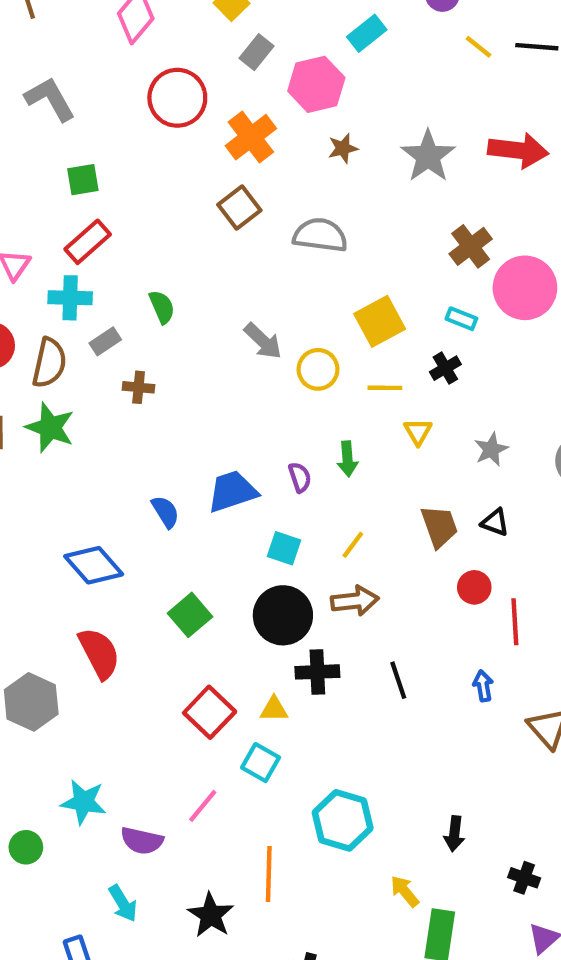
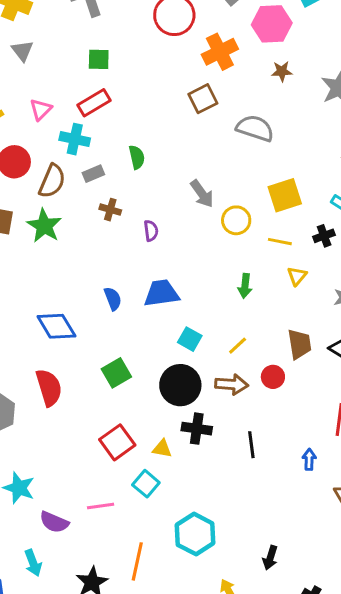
purple semicircle: (300, 477) -> (151, 231), moved
red circle: (474, 587) -> (273, 377), moved
pink line: (203, 806) -> (101, 506), turned 32

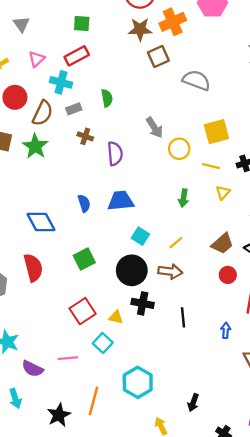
gray triangle: (22, 51) -> (21, 24), moved
brown star: (282, 71) -> (140, 29), moved, size x1.5
purple semicircle: (151, 231) -> (115, 154), size x1.5
brown trapezoid: (299, 344) -> (222, 244), turned 55
red circle: (273, 377) -> (228, 275), moved

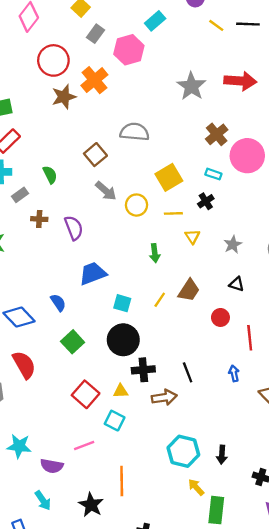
brown square: (158, 56) -> (95, 155), moved
blue semicircle: (84, 203) -> (58, 303), moved
brown trapezoid: (222, 244) -> (189, 290), moved
brown arrow: (170, 271) -> (164, 397), moved
cyan hexagon: (138, 382) -> (183, 451), moved

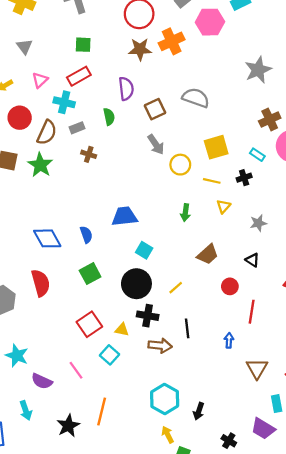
purple semicircle: (74, 228) -> (126, 89), moved
yellow line: (160, 300) -> (176, 288), moved
pink line: (84, 445) -> (76, 370), turned 60

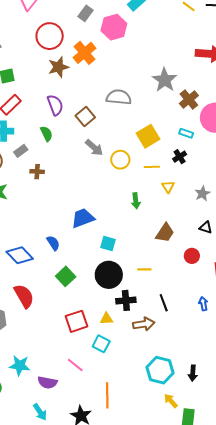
gray star: (258, 70) -> (165, 80), moved
yellow line: (176, 288) -> (144, 269), turned 56
red square: (89, 324) -> (77, 321), turned 30

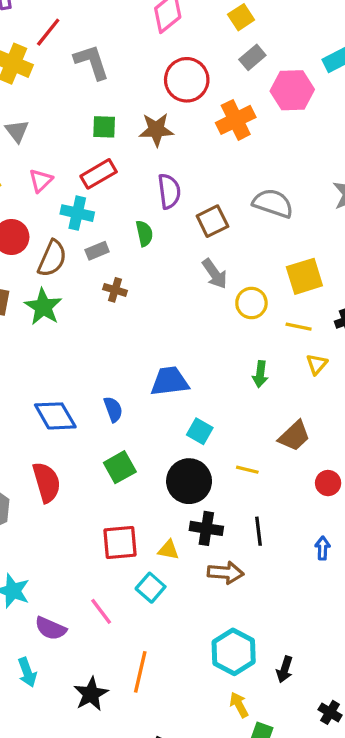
brown star: (58, 67) -> (156, 130), moved
yellow line: (144, 269) -> (247, 470), moved
black line: (164, 303) -> (259, 531), moved
blue arrow: (203, 304) -> (323, 548), moved

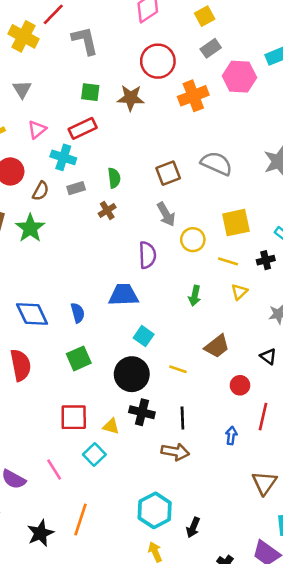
purple semicircle: (169, 191) -> (147, 255), moved
brown semicircle: (52, 258) -> (41, 191), size x0.7
brown cross: (115, 290) -> (107, 210), moved, turned 36
brown arrow: (226, 573) -> (175, 452), moved

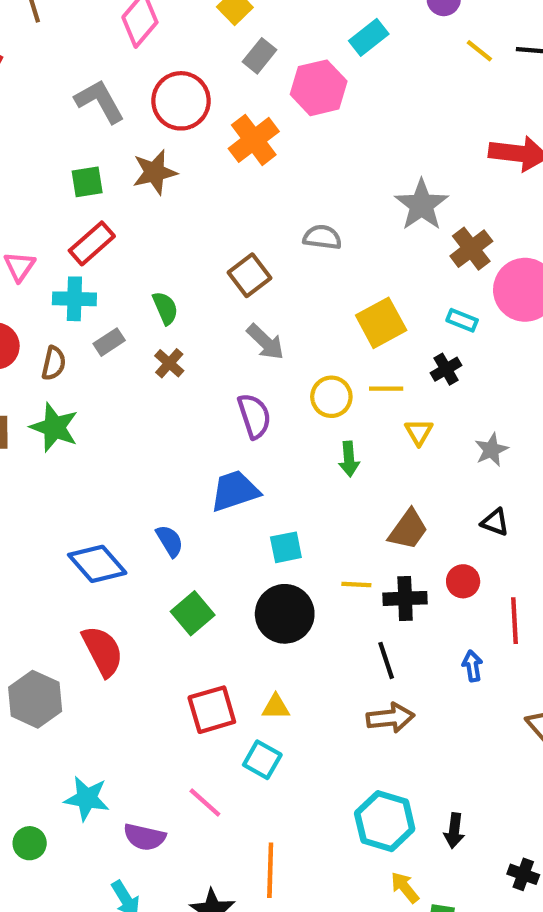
gray L-shape: (85, 41) -> (100, 101), moved
gray semicircle: (216, 163) -> (322, 237), size x0.7
yellow circle: (193, 240) -> (331, 397), moved
cyan square: (144, 336) -> (286, 547), turned -30
black cross: (142, 412) -> (405, 598), moved

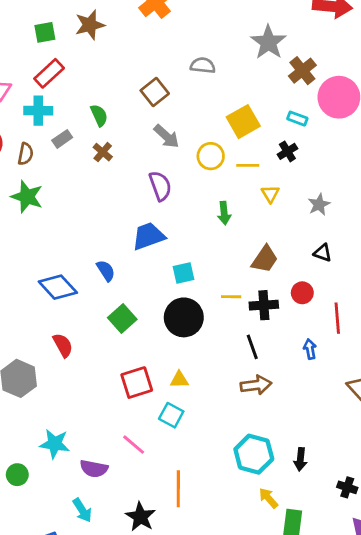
yellow circle: (331, 397) -> (211, 156), moved
red semicircle: (103, 651) -> (63, 345), size x0.7

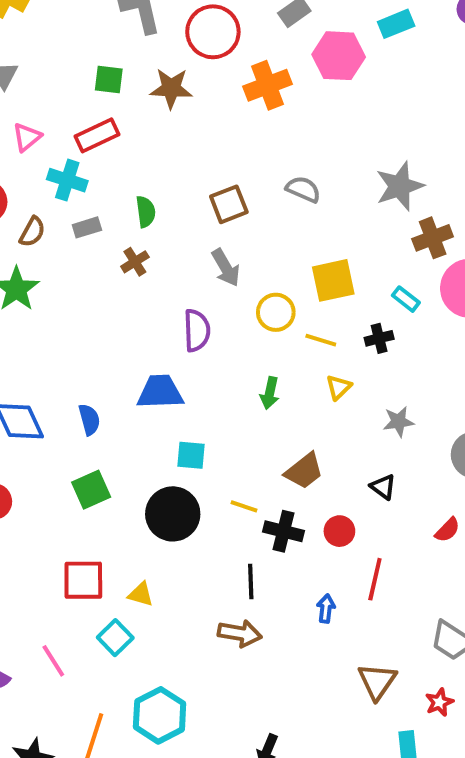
cyan hexagon: (254, 454) -> (160, 715), moved

